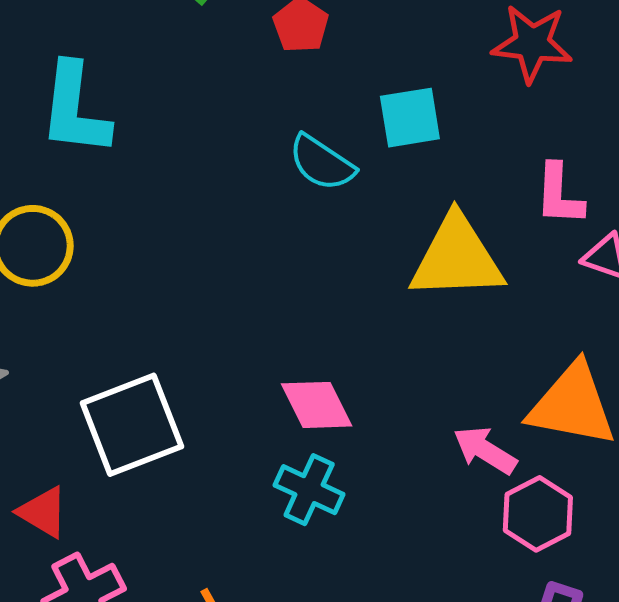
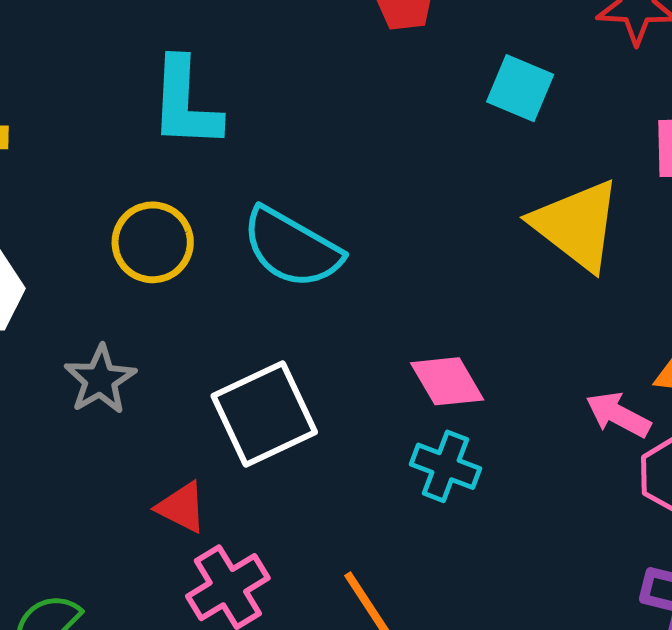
cyan square: (410, 118) -> (520, 88), turned 36
cyan semicircle: (322, 163) -> (292, 248), moved, size x1.5
yellow triangle: (457, 258) -> (577, 225), turned 44

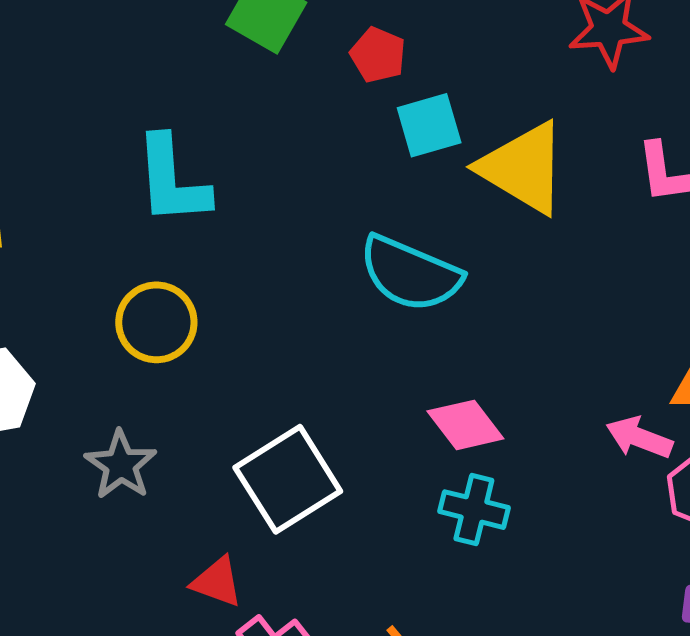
cyan square: (520, 88) -> (429, 125), moved, turned -32
yellow triangle: (577, 225) -> (523, 168), moved
cyan semicircle: (292, 248) -> (410, 274), moved

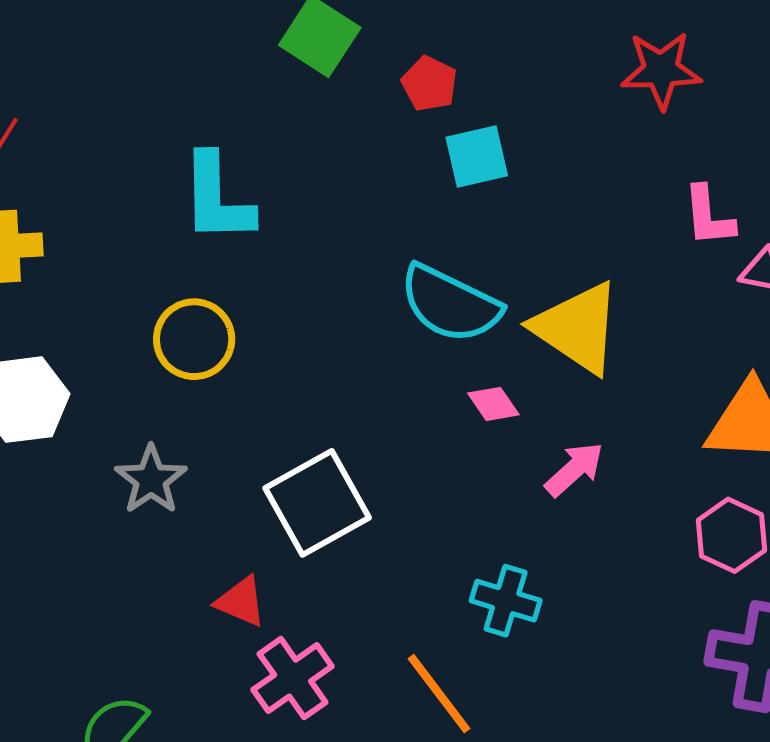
yellow triangle: (523, 168) -> (577, 328), moved
pink diamond: (465, 425) -> (493, 404), moved, size x0.7
pink arrow: (639, 438) -> (574, 469), moved, turned 114
cyan cross: (474, 510) -> (506, 601), moved

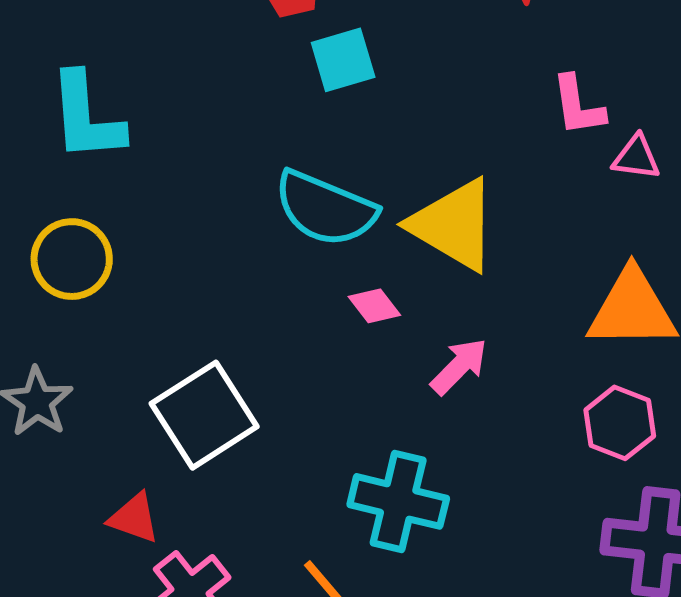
cyan cross: (506, 601) -> (398, 501), size x1.4

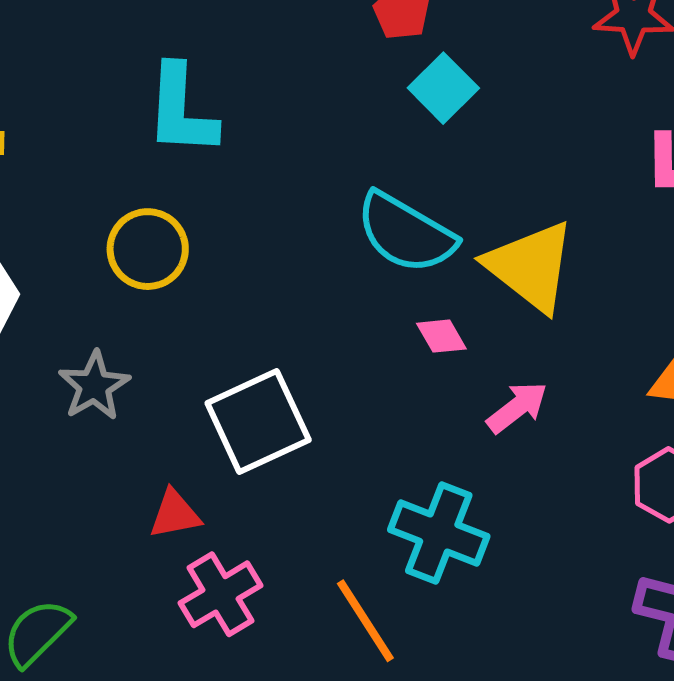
cyan square: (343, 60) -> (443, 88), turned -36
red triangle: (134, 518) -> (175, 514), turned -38

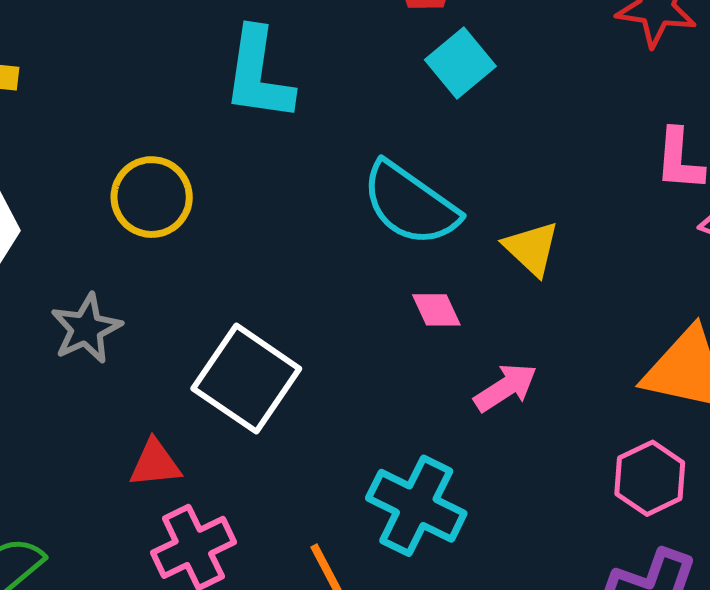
cyan L-shape: (181, 110) -> (258, 74), moved
yellow triangle: (531, 266) -> (532, 248), size x0.6
white square: (258, 421) -> (246, 379), turned -36

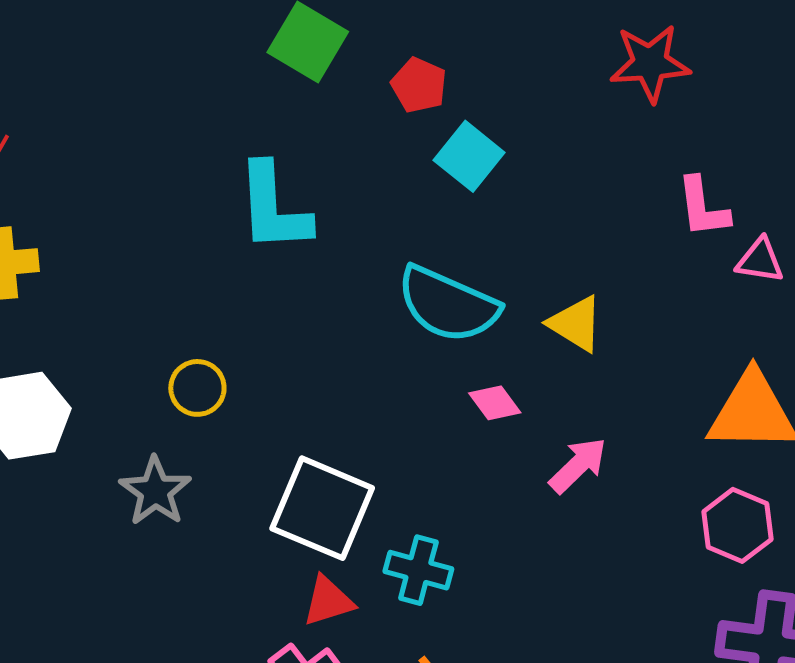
yellow circle: (152, 197) -> (197, 388), moved, size x0.7
red triangle: (155, 463) -> (328, 601), moved
cyan cross: (416, 506) -> (418, 570), moved, size x0.7

